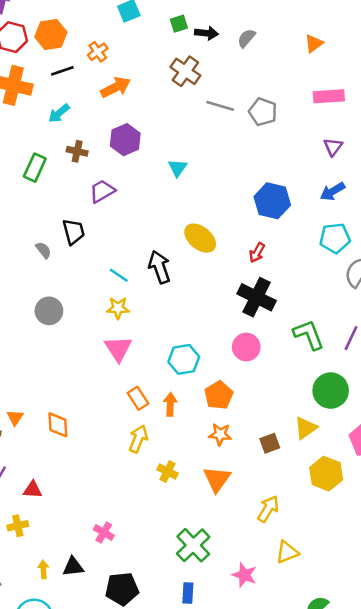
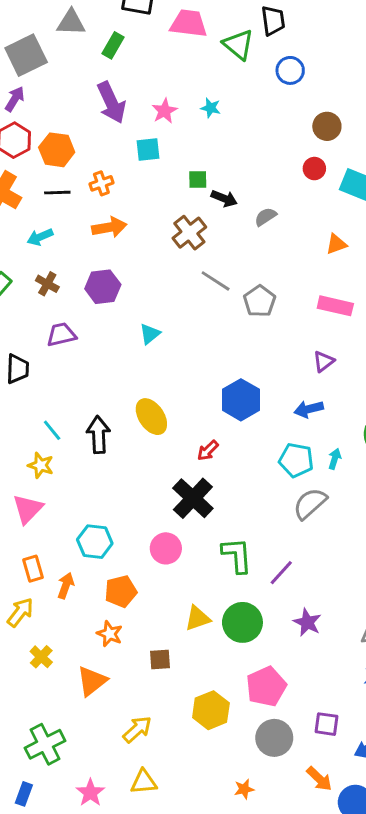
yellow triangle: (306, 428) -> (198, 618), moved

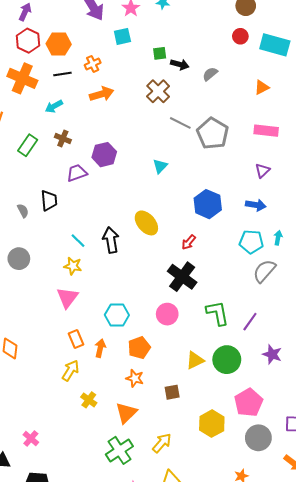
purple hexagon: (103, 287) -> (104, 155), moved
gray pentagon: (259, 301) -> (213, 134), size x1.4
cyan triangle: (150, 334) -> (160, 166), moved
blue arrow: (309, 409) -> (256, 205), turned -150
green cross: (45, 744) -> (119, 450), moved

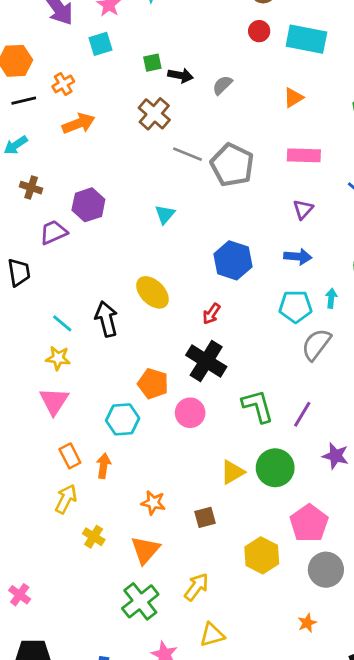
orange pentagon: (139, 348) -> (153, 384), moved, turned -30

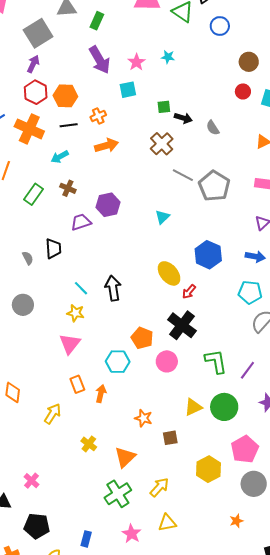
gray semicircle: (222, 85) -> (213, 128), turned -84
yellow ellipse: (152, 292) -> (169, 273), moved
yellow arrow: (66, 499) -> (53, 414), moved
orange star: (153, 503) -> (143, 418), moved

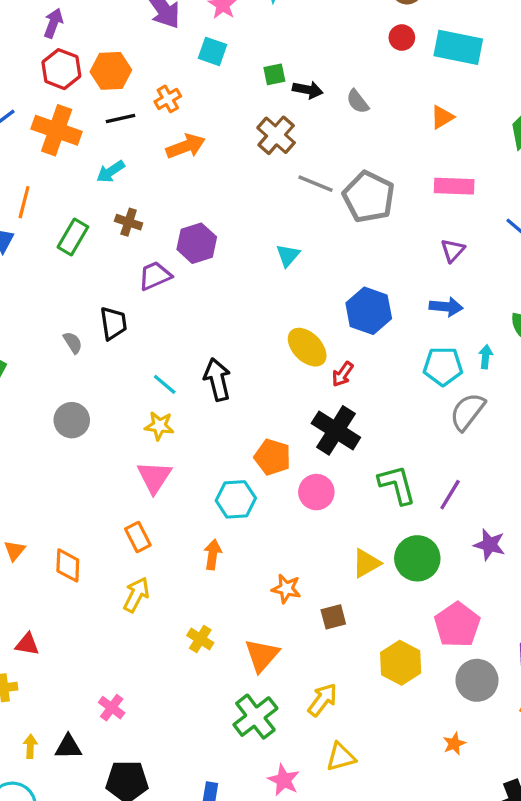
cyan square: (128, 90) -> (213, 51), turned 36
orange rectangle: (77, 384) -> (138, 537), moved

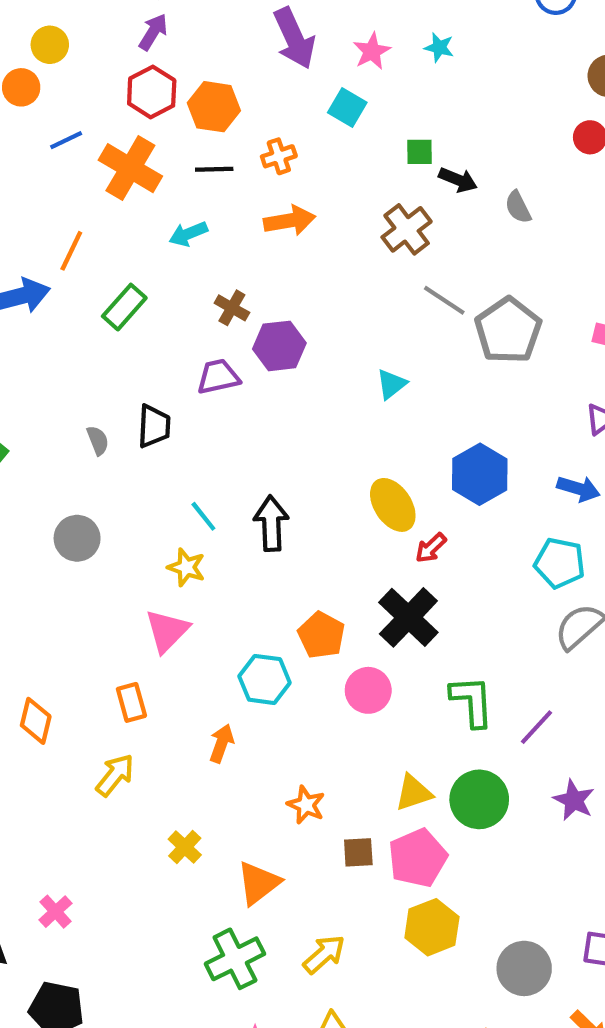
brown cross: (129, 222) -> (232, 308), moved
pink pentagon: (457, 625) -> (418, 858), moved

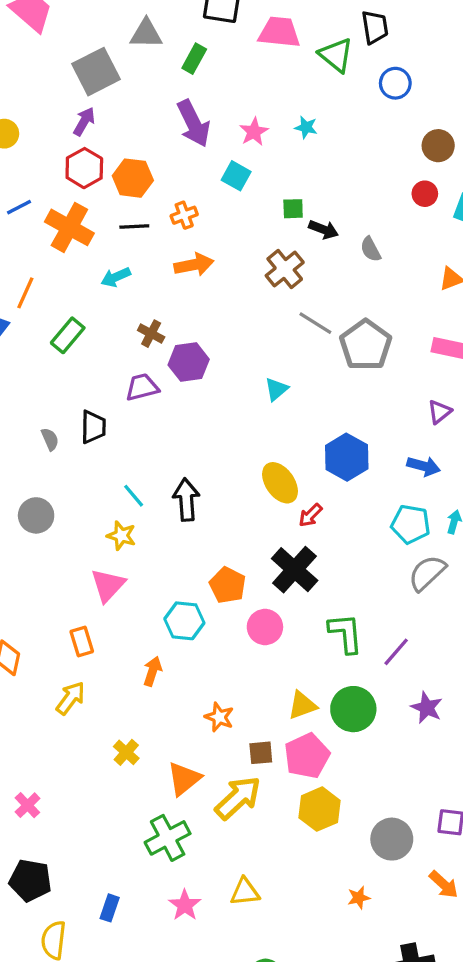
yellow arrow: (324, 954) -> (238, 798), moved, size x1.4

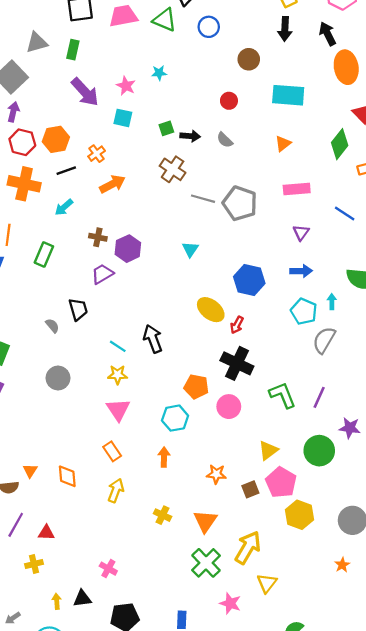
red circle: (425, 194) -> (229, 101), moved
cyan pentagon: (411, 524) -> (304, 311), turned 30
green circle: (353, 709) -> (319, 451), moved
yellow arrow: (238, 798) -> (248, 547), moved
yellow triangle: (245, 892) -> (267, 583), turned -30

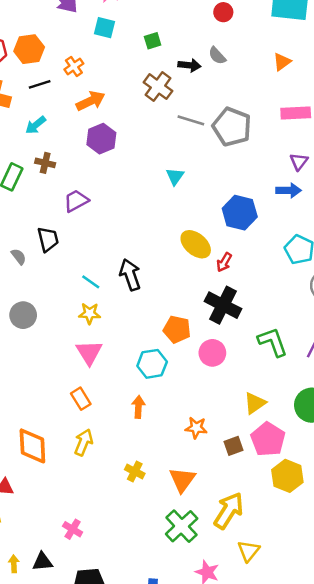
black arrow: (190, 136) -> (189, 65), moved
brown cross: (98, 237) -> (45, 163), moved
purple hexagon: (128, 249) -> (101, 139), moved
blue arrow: (301, 271) -> (289, 190), moved
orange diamond: (67, 476) -> (32, 446), moved, size x1.4

